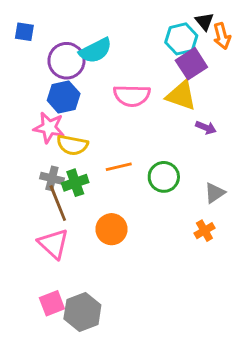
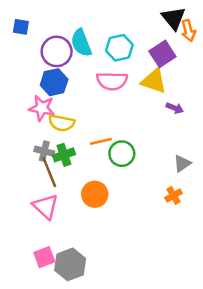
black triangle: (204, 22) -> (174, 18), size x1.5
cyan hexagon: (181, 39) -> (119, 48), moved
cyan semicircle: (96, 51) -> (81, 43), turned 96
green circle: (164, 177) -> (122, 154), moved

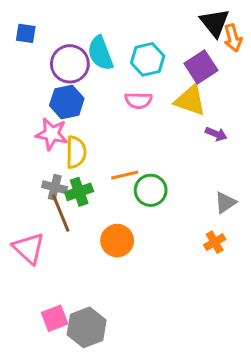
pink semicircle: (112, 81) -> (138, 100), size x0.7
yellow semicircle: (61, 123) -> (76, 152), turned -100
pink triangle: (45, 207) -> (29, 248), moved

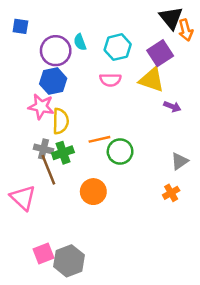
cyan semicircle: (100, 53) -> (80, 42), size x0.6

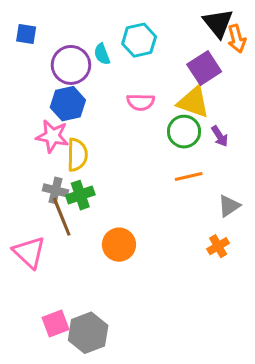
cyan hexagon: (118, 47) -> (139, 40), moved
purple arrow: (172, 107) -> (220, 136), turned 35
orange line: (99, 139) -> (189, 176), moved
green circle: (120, 152) -> (184, 132), moved

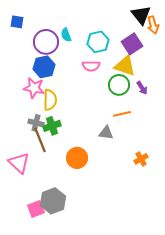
cyan hexagon: (139, 40) -> (98, 42), moved
gray triangle: (229, 206) -> (106, 133), moved, turned 42
gray hexagon: (88, 333) -> (53, 201), moved

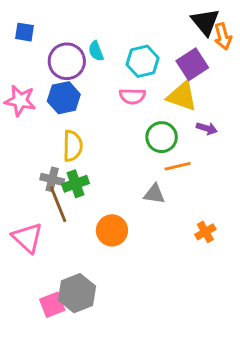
green circle: (119, 85) -> (162, 137), moved
pink star: (34, 88) -> (20, 101), moved
purple arrow: (142, 88) -> (207, 128), turned -40

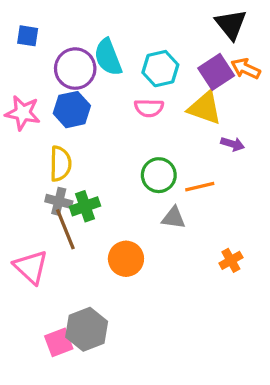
orange arrow: (223, 36) -> (246, 69), moved, turned 130
cyan semicircle: (96, 51) -> (108, 57), size x1.6
green circle: (162, 137) -> (159, 175), moved
yellow semicircle: (73, 146) -> (60, 164), moved

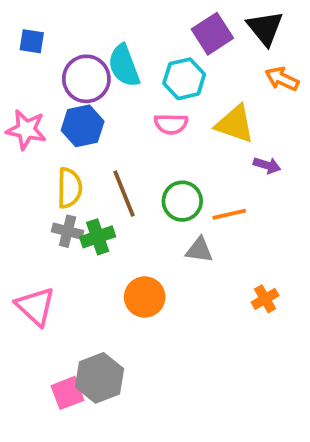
purple square: (216, 72) -> (212, 34), moved
brown line: (65, 229) -> (124, 194), moved

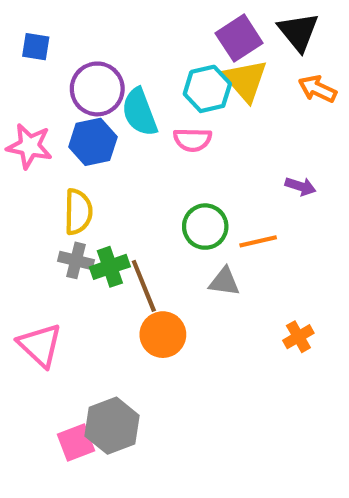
cyan semicircle: (124, 66) -> (140, 112), moved
yellow triangle: (235, 124) -> (245, 80), moved, turned 30
brown line: (124, 194) -> (144, 286), moved

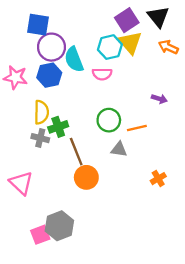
blue square: (36, 47) -> (38, 25), moved, size x1.5
green cross: (110, 267) -> (58, 127), moved

